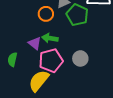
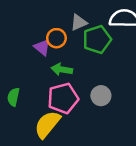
green pentagon: (77, 15) -> (97, 39), turned 30
purple triangle: (35, 43) -> (42, 47), moved

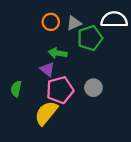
orange circle: (56, 38) -> (51, 22), moved
purple triangle: (42, 47) -> (47, 69), moved
green arrow: (62, 70) -> (58, 53), moved

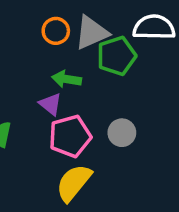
gray triangle: (74, 23) -> (92, 33), size x1.5
yellow semicircle: (46, 113) -> (74, 183), moved

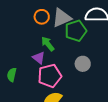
green arrow: (66, 79) -> (48, 44), turned 42
gray circle: (122, 133) -> (83, 64), moved

